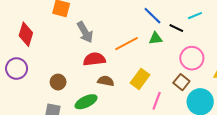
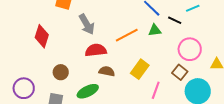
red diamond: (26, 34) -> (42, 36), moved
purple circle: (17, 69) -> (24, 88), moved

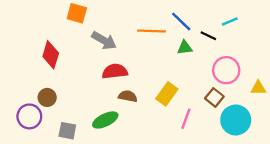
gray arrow: (87, 24) -> (104, 41), turned -30
orange line: (127, 35) -> (151, 31), moved, turned 30
brown circle: (61, 72) -> (47, 97), moved

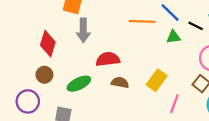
gray arrow: (104, 41) -> (83, 30), moved, turned 60
brown circle: (47, 97) -> (44, 75), moved
green ellipse: (105, 120) -> (79, 84), moved

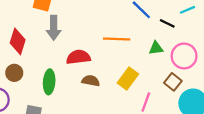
orange line: (142, 21) -> (117, 39), moved
green triangle: (173, 37) -> (156, 48), moved
green ellipse: (79, 84) -> (49, 82), turned -60

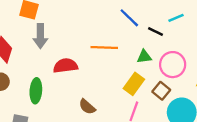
yellow rectangle: (128, 78) -> (134, 84), moved
brown semicircle: (91, 81) -> (87, 107), moved, turned -150

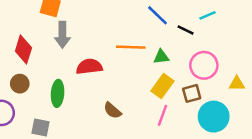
green triangle: (144, 57) -> (161, 57), moved
brown square: (161, 91) -> (192, 93), turned 36

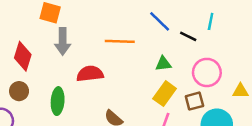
cyan line: (208, 15) -> (211, 21), turned -56
orange line: (131, 47) -> (120, 41), moved

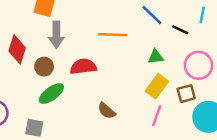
brown circle: (19, 91) -> (44, 67), moved
green ellipse: (58, 101) -> (51, 94), turned 50

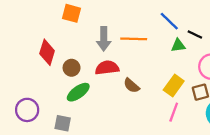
gray arrow: (56, 35) -> (104, 39), moved
green triangle: (156, 57) -> (178, 46), moved
brown semicircle: (107, 111) -> (131, 85), moved

